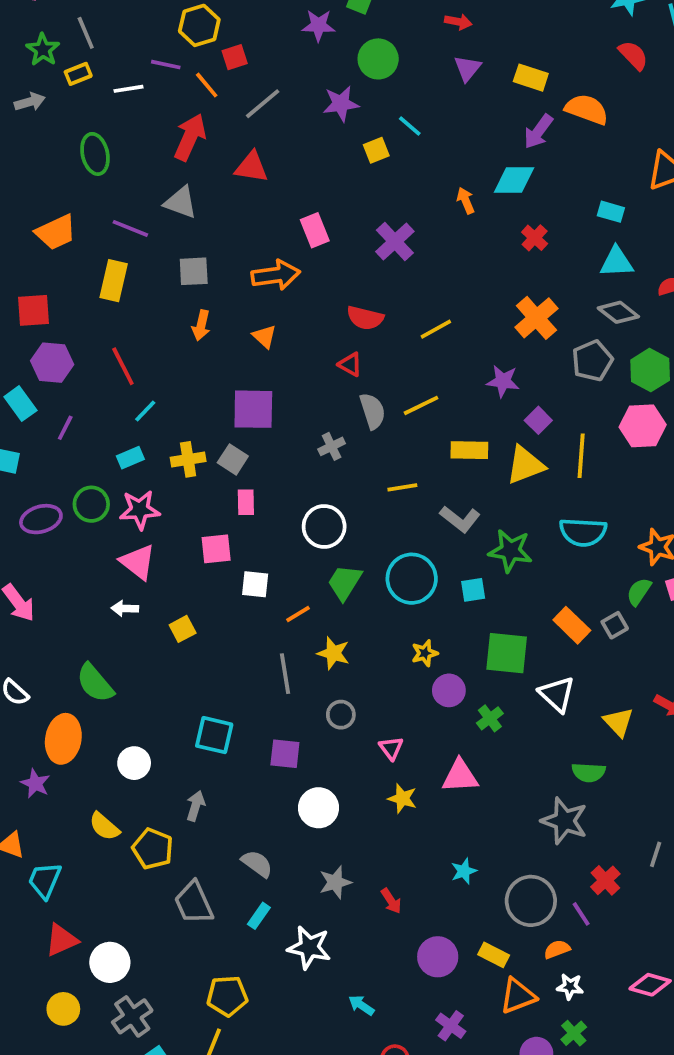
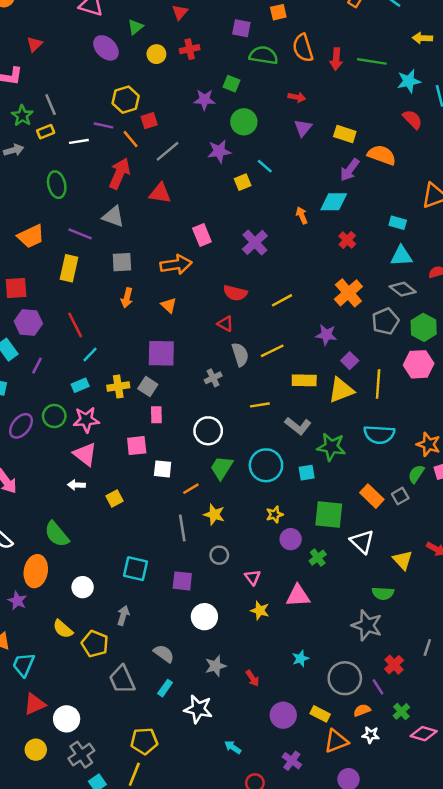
purple ellipse: (41, 519) -> (21, 426), turned -35
green cross: (574, 1033) -> (401, 711), moved

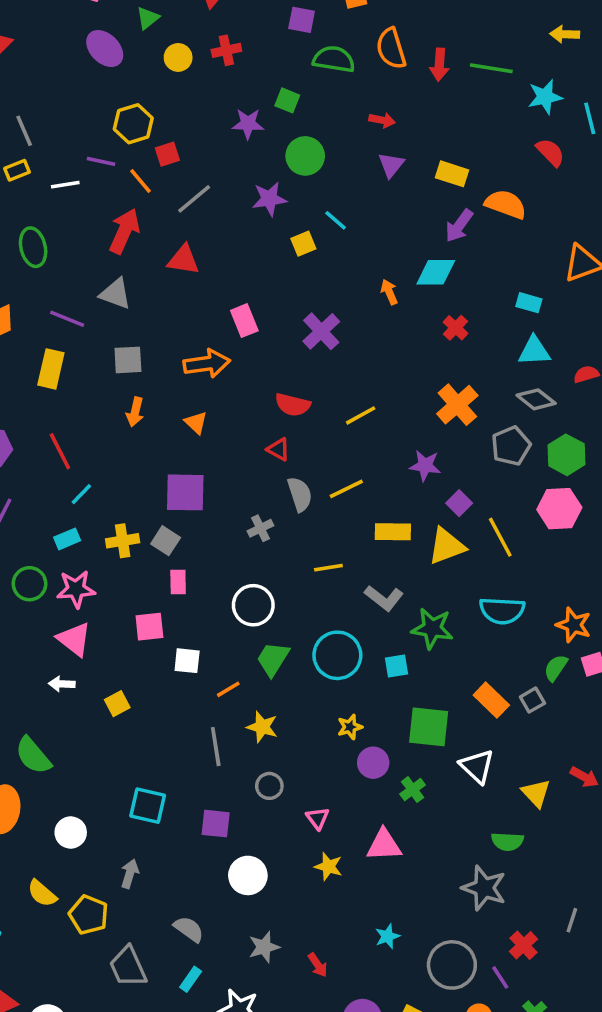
yellow line: (378, 384) -> (500, 537), turned -32

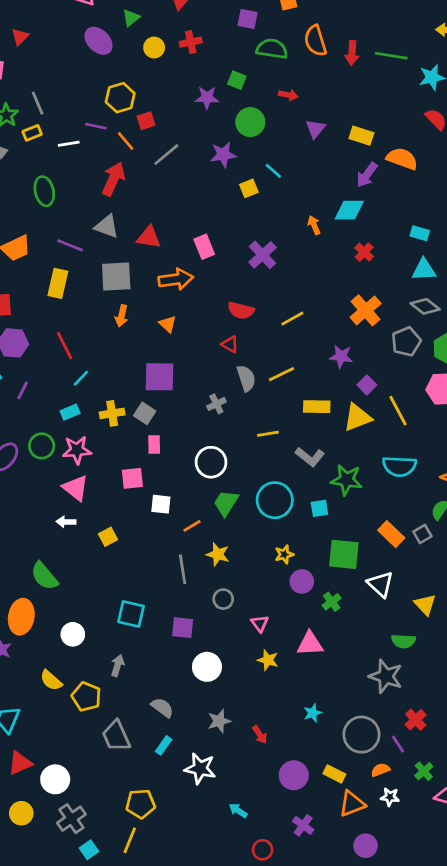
red arrow: (382, 120) -> (288, 95), moved
red triangle: (183, 260) -> (149, 237), moved
gray square: (128, 360) -> (116, 277), size x1.4

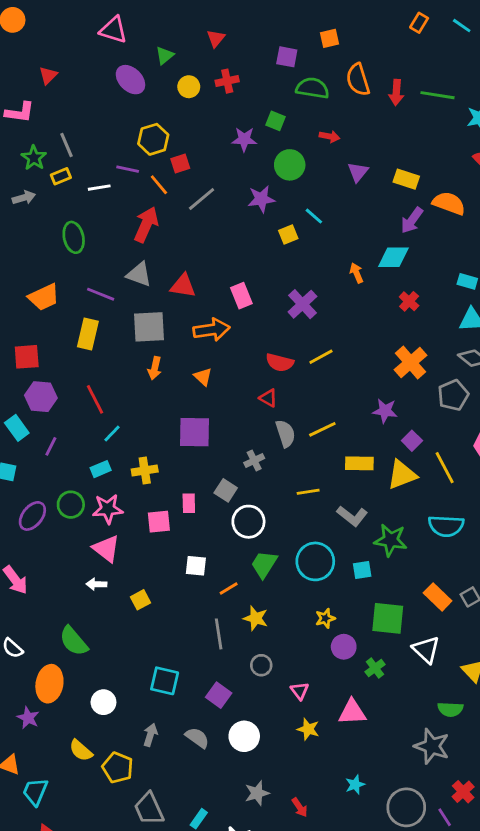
yellow line: (292, 319) -> (321, 357), moved
gray square: (145, 413) -> (226, 490), moved
pink square: (132, 478) -> (159, 522), moved
purple square: (183, 628) -> (219, 695), turned 30
gray semicircle: (162, 707) -> (197, 738), moved

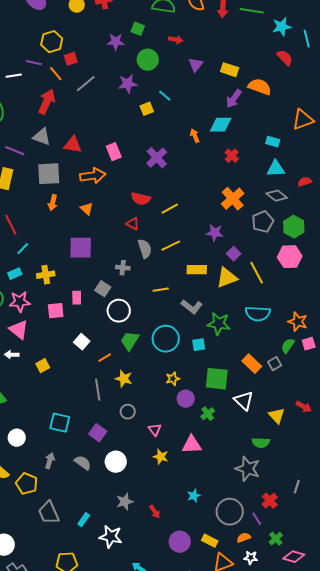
yellow line: (321, 357) -> (170, 209), moved
gray cross: (254, 461) -> (123, 268), turned 32
white square: (196, 566) -> (82, 342), turned 35

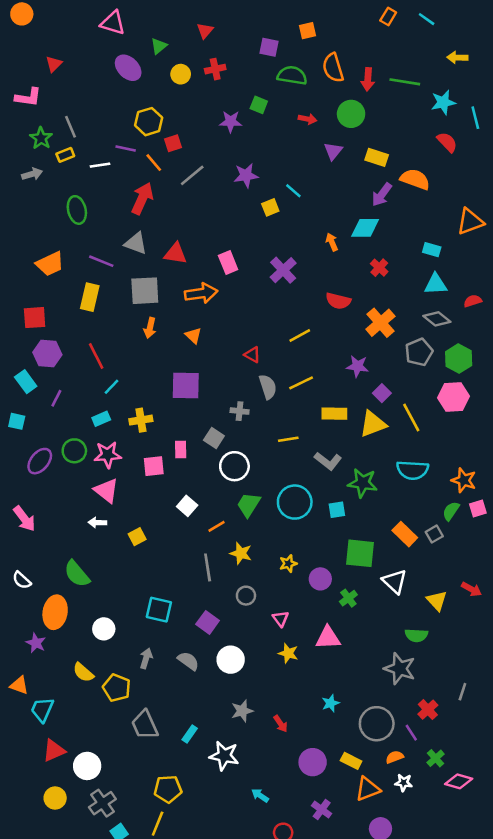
green circle: (148, 60) -> (351, 114), moved
red semicircle: (141, 199) -> (338, 301), moved
yellow star: (173, 379) -> (288, 564), moved

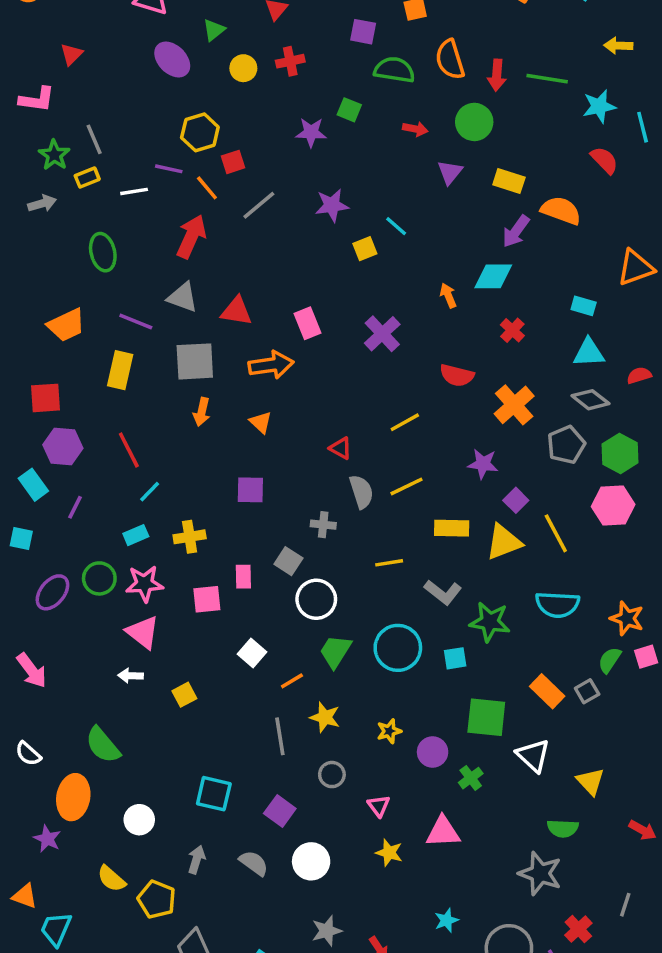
purple square: (186, 385) -> (250, 490), size x0.7
red arrow: (471, 589) -> (643, 830), moved

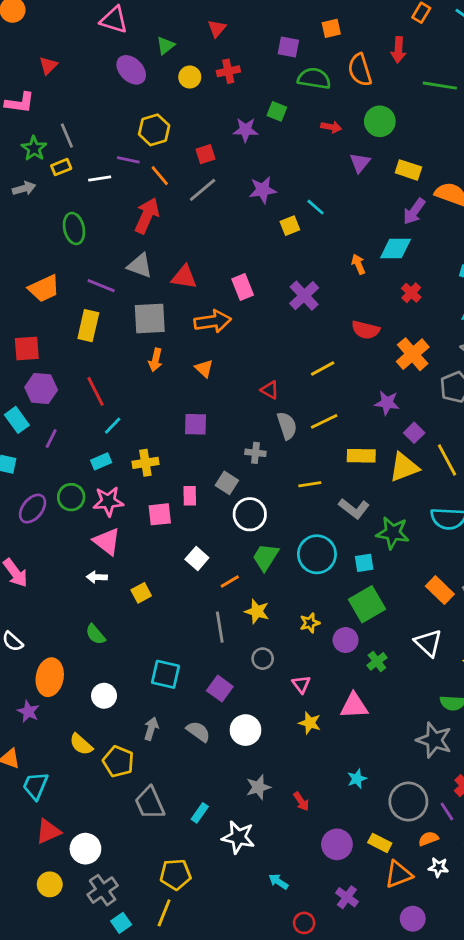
red arrow: (497, 75) -> (398, 50), moved
red square: (233, 162) -> (205, 154), moved
green square: (486, 717) -> (367, 604), moved, turned -36
green semicircle: (103, 745) -> (95, 634), moved, size x0.7

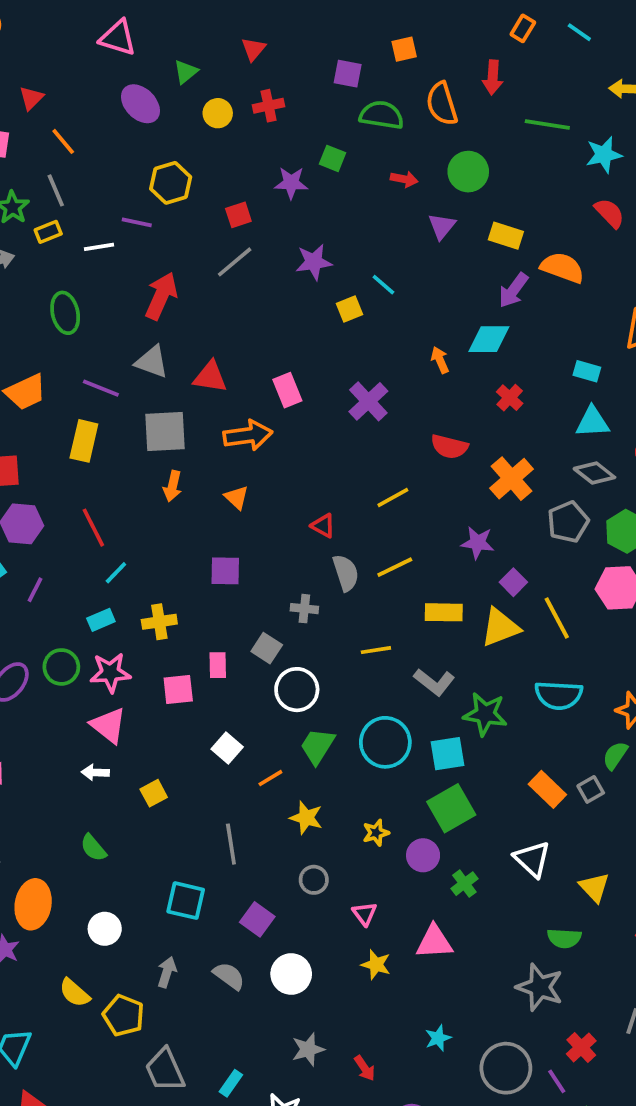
orange line: (160, 176) -> (63, 141), moved
cyan square: (364, 563) -> (447, 754), size x1.4
gray line: (220, 627) -> (231, 844), moved

